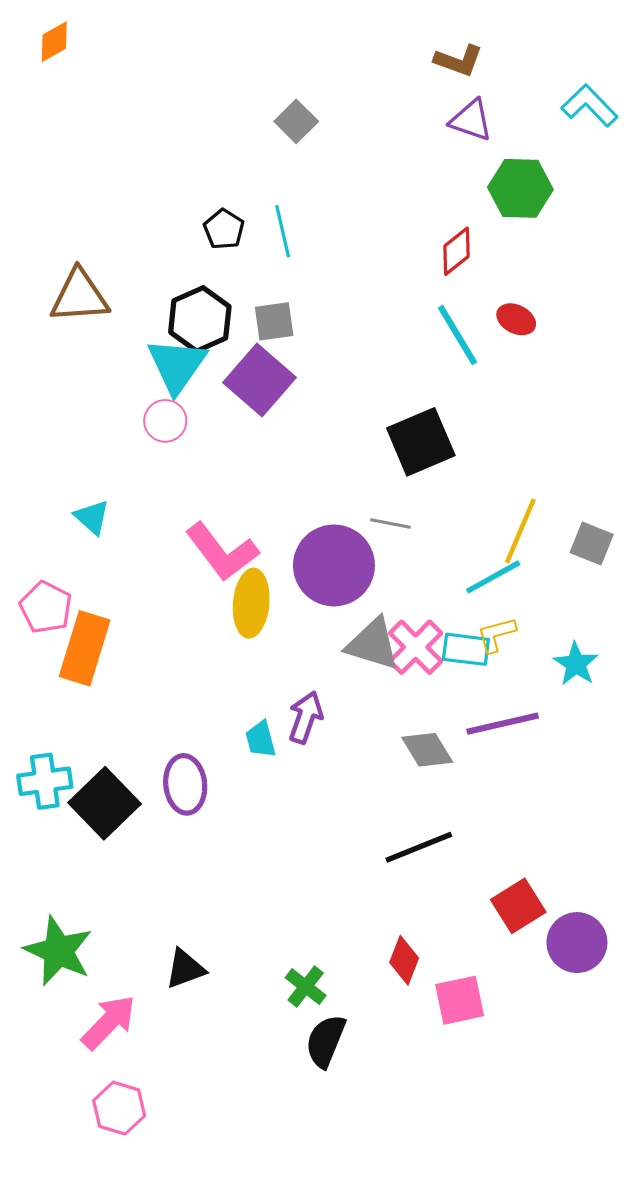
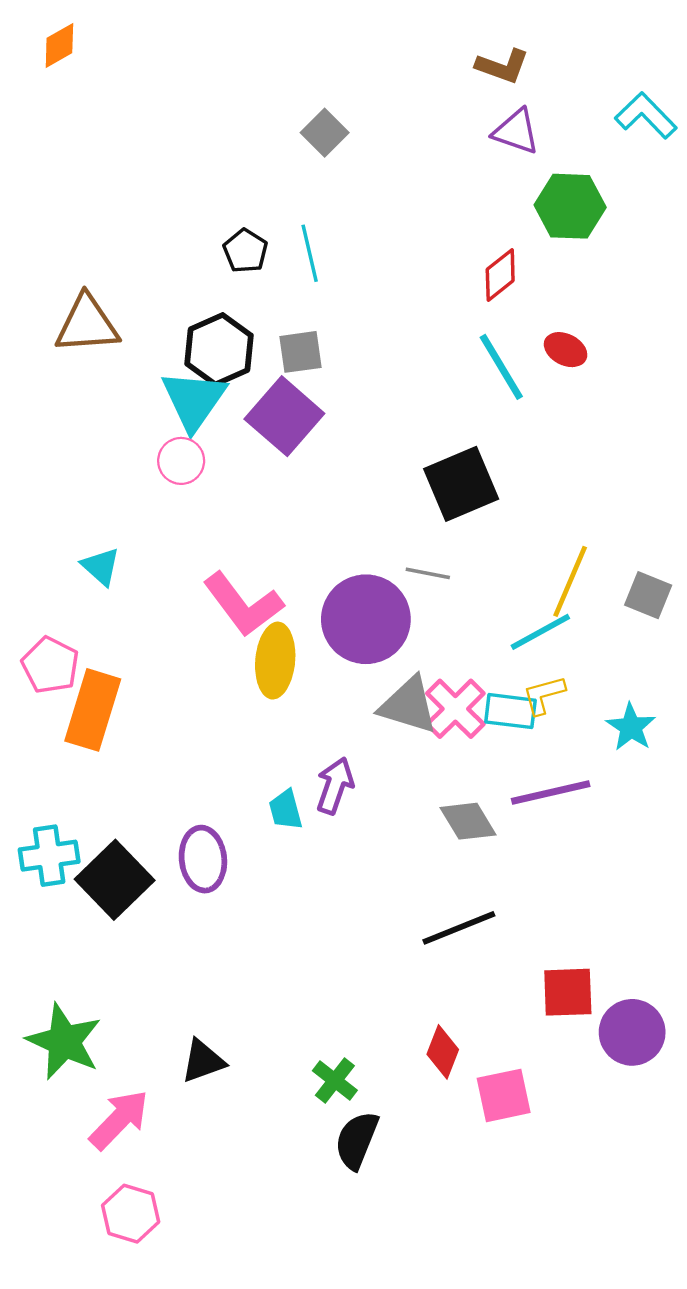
red square: (518, 906) -> (568, 992), turned 30

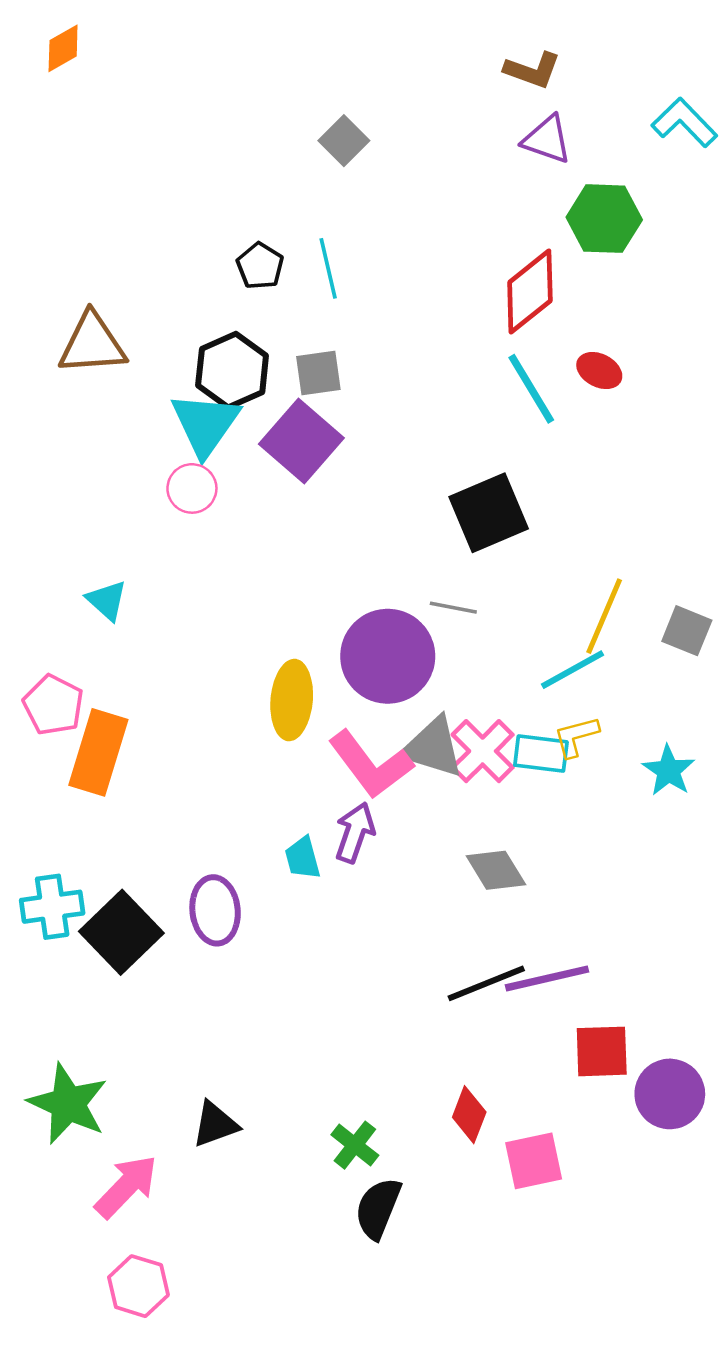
red diamond: (500, 275) -> (530, 291), size x1.5
pink L-shape: (243, 604) -> (371, 764), moved
purple line: (551, 793) -> (547, 978), moved

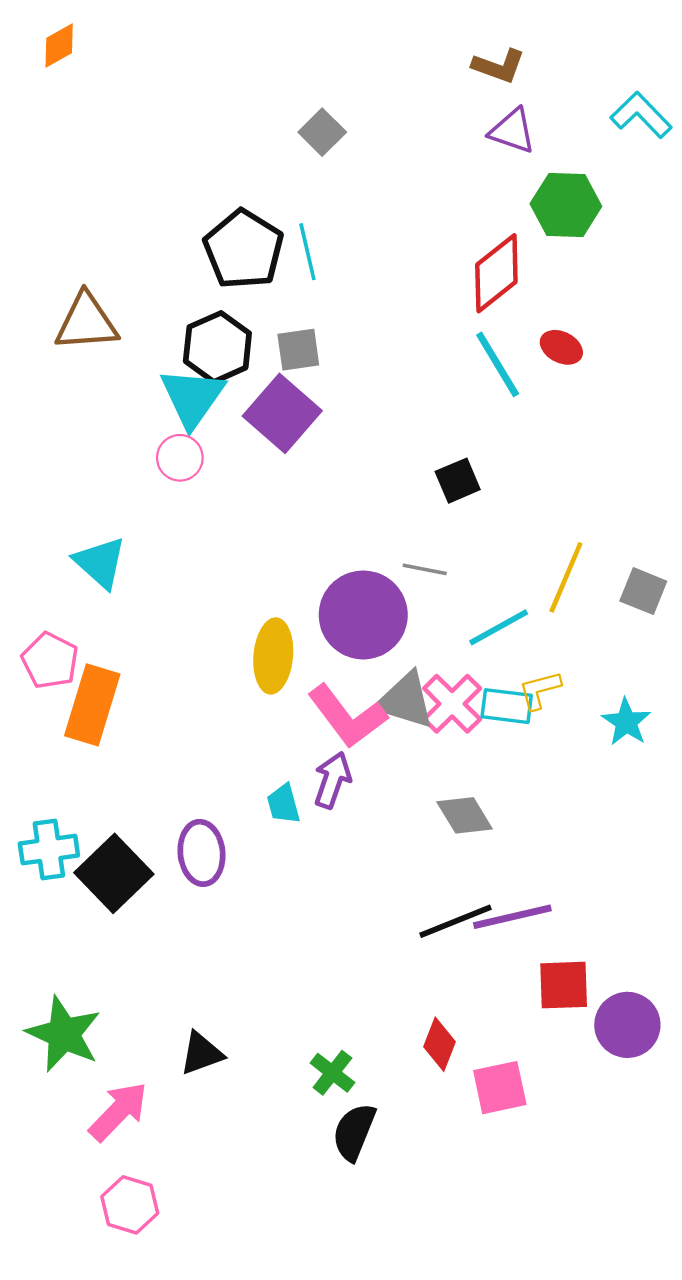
black pentagon: (260, 266) -> (244, 249), size x1.8
black square: (489, 513) -> (458, 481), size x0.6
cyan triangle: (107, 600) -> (100, 563), size x1.4
cyan line: (573, 670) -> (499, 627), moved

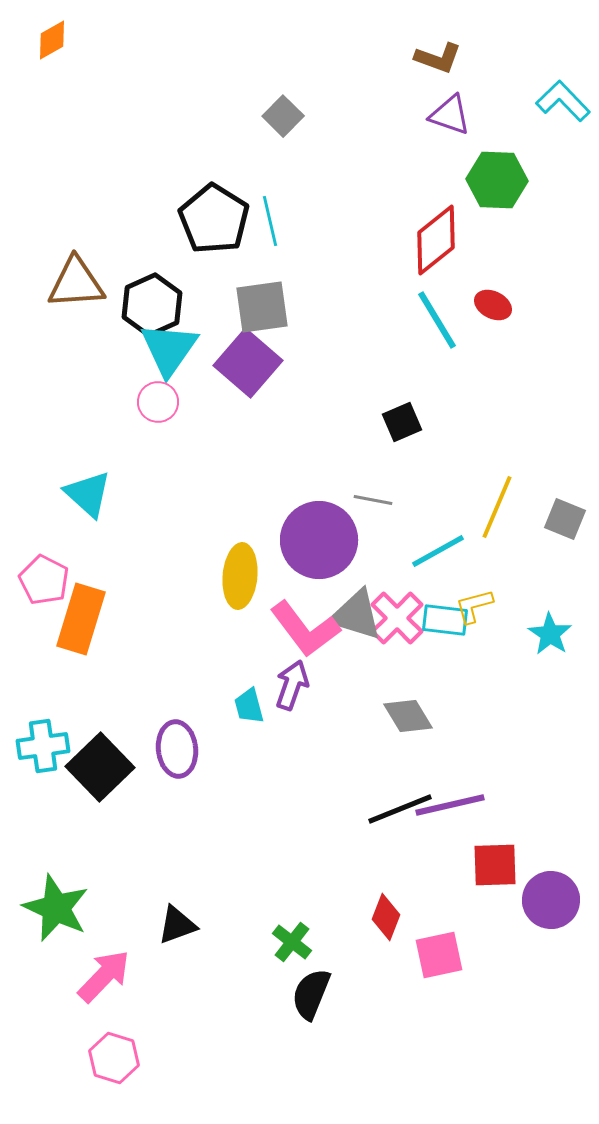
black hexagon: (217, 347) -> (152, 305), moved
gray square: (298, 350) -> (262, 307), size x1.4

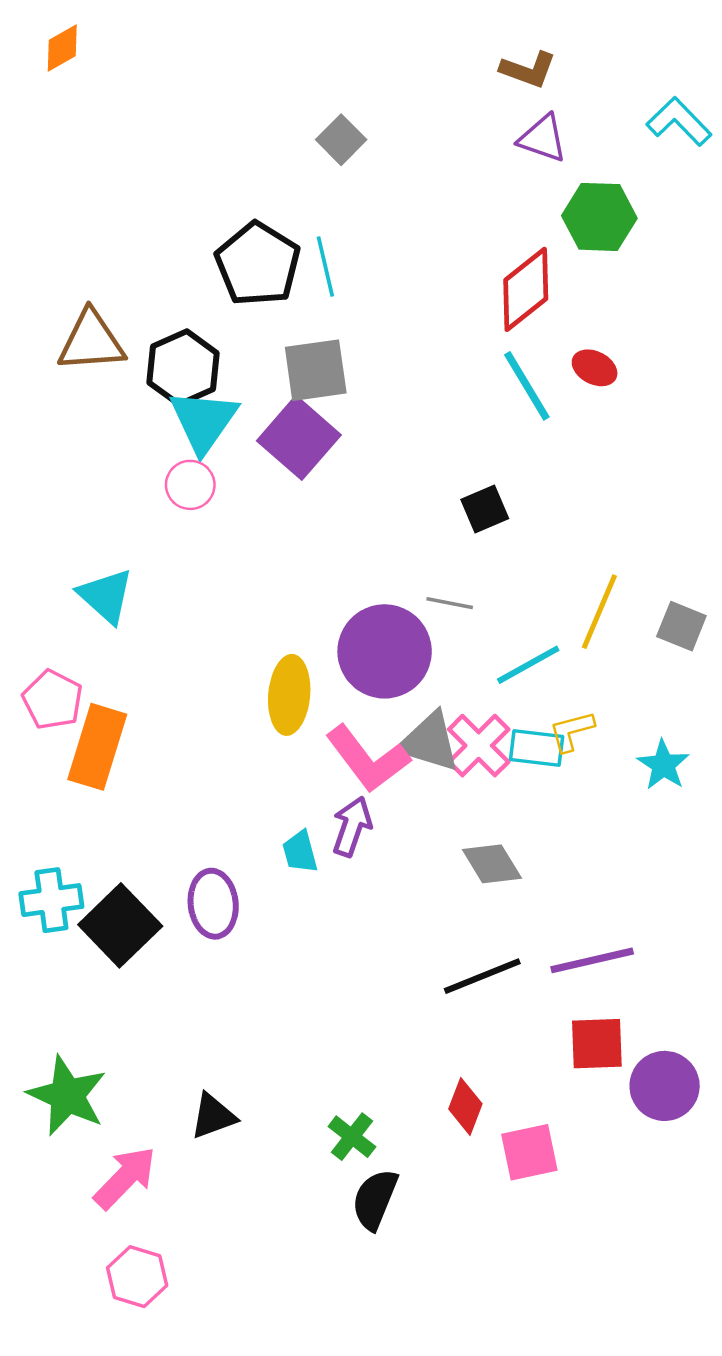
purple line: (450, 805) -> (592, 960), moved

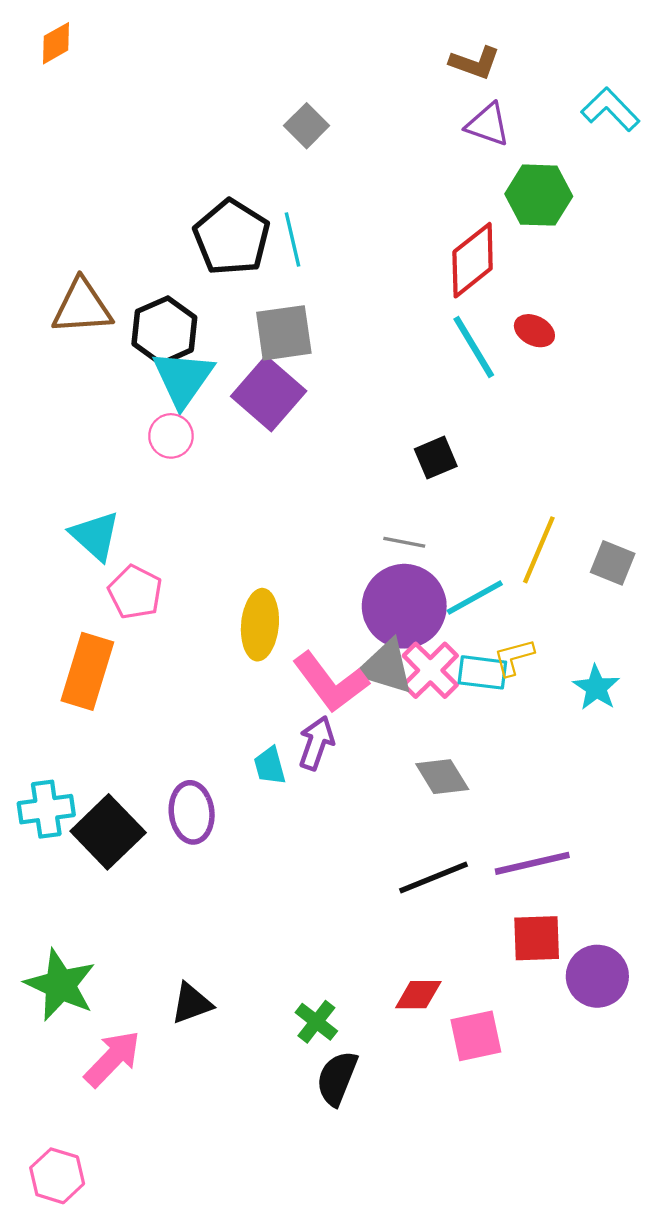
purple circle: (385, 651) -> (404, 606), moved
pink pentagon: (53, 700) -> (135, 592), moved
red diamond: (465, 1106) -> (418, 995), turned 69
pink hexagon: (137, 1277) -> (57, 1176), moved

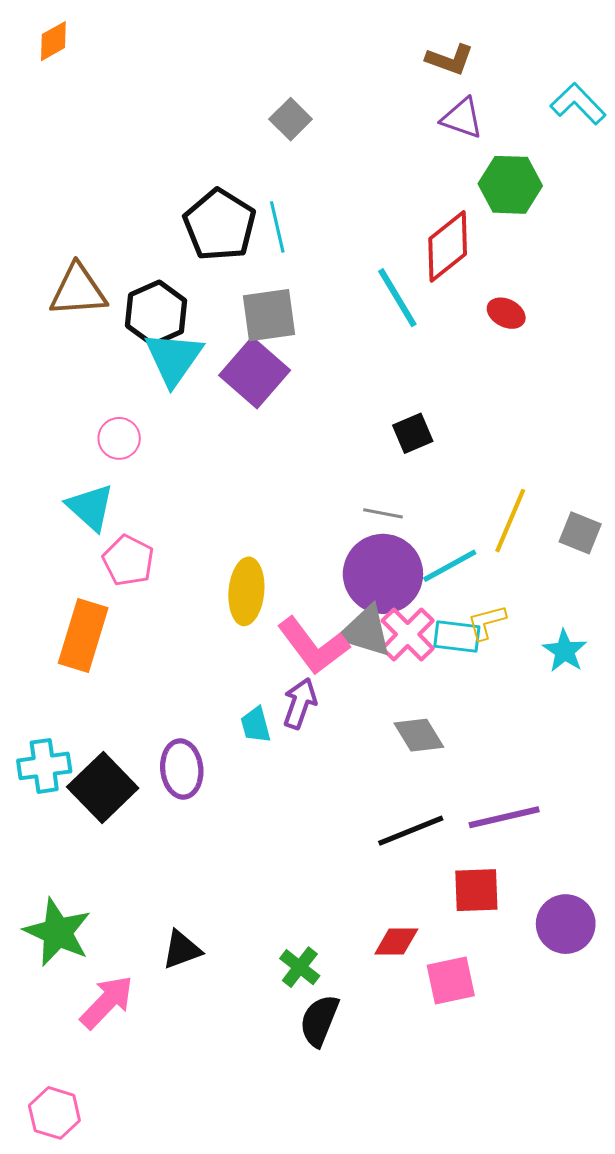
cyan line: (474, 347) -> (397, 298), moved
pink circle: (171, 436) -> (119, 438), moved
red square: (537, 938) -> (476, 890), moved

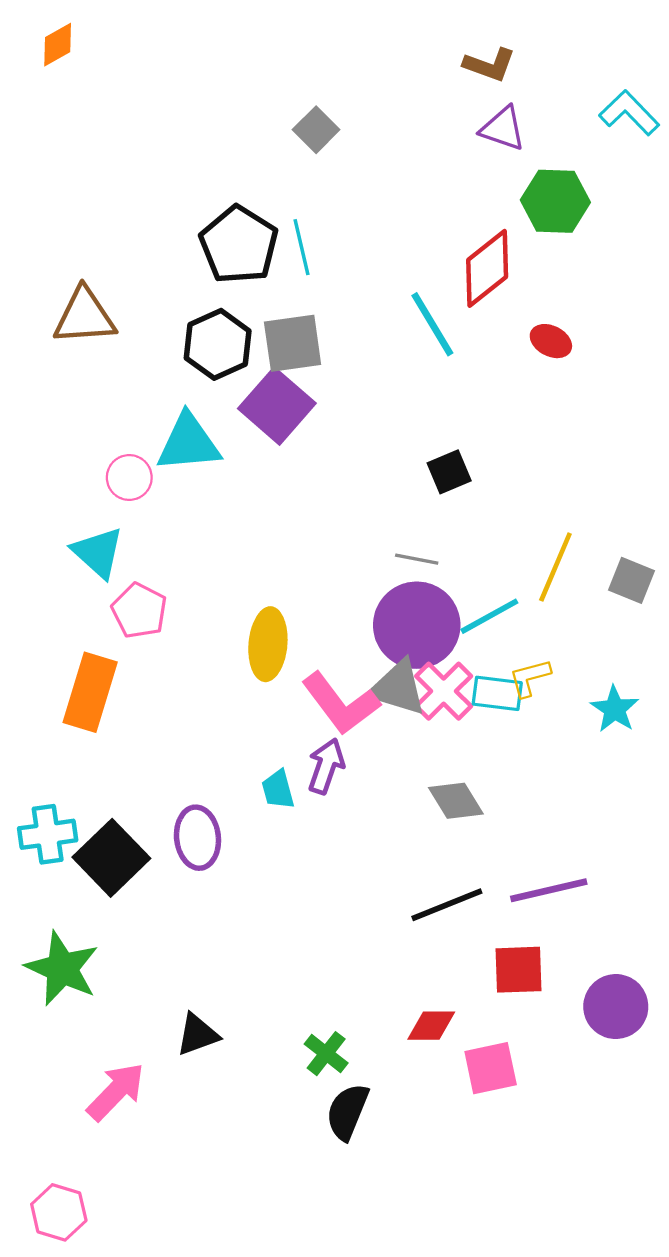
black hexagon: (156, 313) -> (218, 344), moved
cyan triangle: (174, 358) -> (189, 443), moved, turned 50
green star: (57, 932) -> (62, 969), moved

